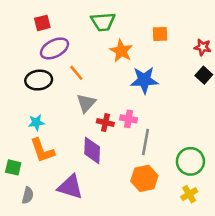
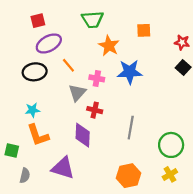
pink cross: (129, 119) -> (97, 78), moved
orange hexagon: (144, 178) -> (128, 176), moved

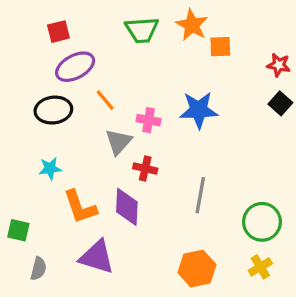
orange star: (109, 46) -> (192, 25), moved
orange L-shape: (38, 135) -> (80, 207), moved

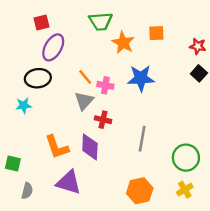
orange star: (192, 25) -> (123, 43), moved
purple ellipse: (75, 67) -> (53, 47), turned -32
orange line: (105, 100) -> (85, 77), moved
cyan star: (50, 168) -> (24, 105), moved

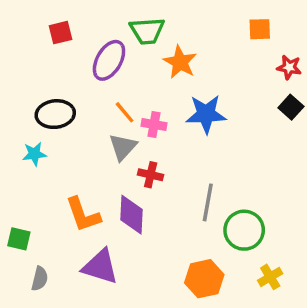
orange square: (156, 33) -> (260, 29), moved
purple ellipse: (53, 47) -> (109, 60), moved
green circle: (186, 158) -> (244, 230), moved

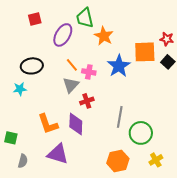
orange square: (260, 29) -> (145, 52), moved, size x1.6
green trapezoid: (147, 31) -> (85, 18), turned 80
blue star: (206, 114) -> (119, 66), turned -30
red cross: (151, 175) -> (87, 101), turned -32

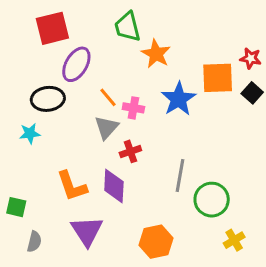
red square: (35, 19) -> (52, 28), size x1.6
purple ellipse: (63, 35) -> (76, 64), moved
purple triangle: (58, 154) -> (87, 231), turned 40
orange hexagon: (118, 161) -> (156, 242), moved

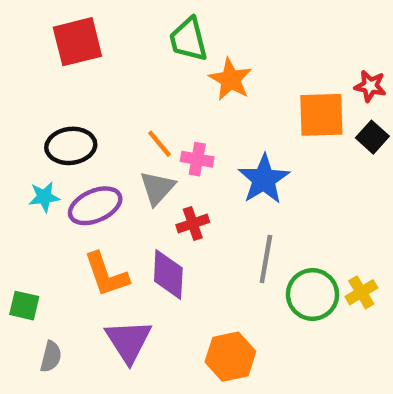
purple ellipse: (76, 64) -> (95, 206), moved, turned 36
blue star: (179, 99) -> (264, 179), moved
yellow cross: (234, 240) -> (361, 292), moved

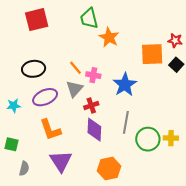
cyan star: (44, 197) -> (14, 106), moved
purple diamond: (168, 275) -> (94, 130), moved
yellow cross: (361, 292) -> (171, 138), turned 32

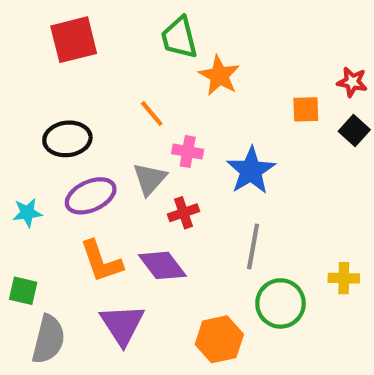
orange square: (152, 54) -> (306, 109), size x0.6
orange line: (75, 68) -> (152, 114), moved
purple diamond: (94, 130) -> (162, 265), moved, turned -40
green circle: (148, 139) -> (280, 303), moved
gray semicircle: (24, 168) -> (48, 339), size x1.6

